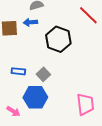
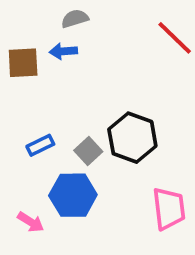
black hexagon: (58, 39) -> (132, 138), moved
blue rectangle: (18, 71) -> (40, 145), turned -32

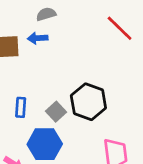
blue rectangle: (40, 145) -> (21, 107), turned -60

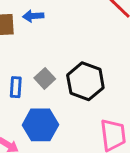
gray square: (56, 112) -> (45, 78), moved

